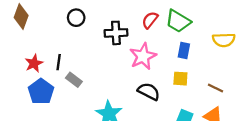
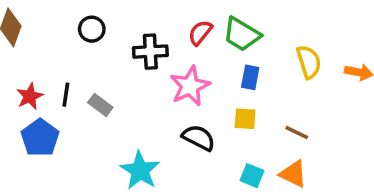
yellow semicircle: (224, 40) -> (309, 62), turned -105
gray rectangle: (74, 80) -> (100, 105), moved

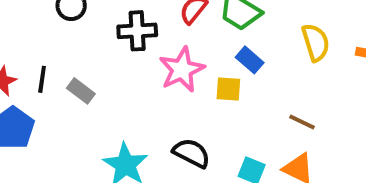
blue rectangle: (250, 77) -> (250, 60), turned -60
yellow square: (245, 119) -> (228, 89), moved
black semicircle: (199, 138) -> (191, 153), moved

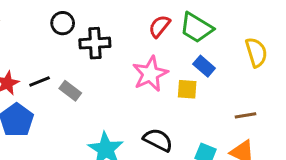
black cross: (137, 31) -> (95, 43), moved
black line: (42, 79) -> (40, 82), turned 60
brown line: (302, 122) -> (246, 115), turned -35

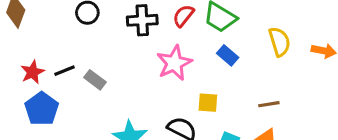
black cross: (95, 43) -> (142, 20), moved
yellow square: (187, 89) -> (208, 103), moved

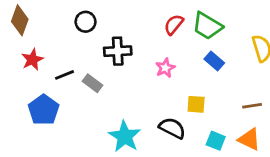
black cross: (142, 20) -> (118, 51), moved
pink star: (174, 63) -> (165, 68), size x0.6
red star: (32, 72) -> (32, 60), moved

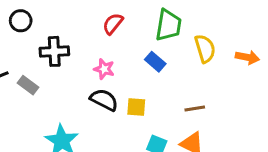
green trapezoid: (207, 26) -> (168, 25), moved, turned -112
pink star: (165, 68) -> (104, 69), turned -30
black semicircle: (172, 128) -> (104, 100), moved

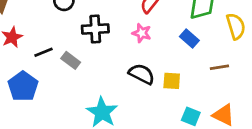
pink star: (104, 69) -> (142, 33), moved
brown line: (195, 109) -> (219, 67), moved

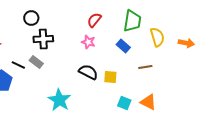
black cross: (95, 29) -> (43, 39), moved
black line: (43, 52) -> (18, 65), moved, turned 48

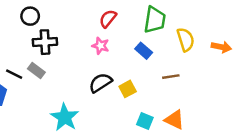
black semicircle: (88, 72) -> (100, 83), turned -60
yellow square: (110, 77) -> (128, 89), turned -32

